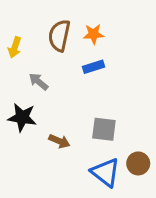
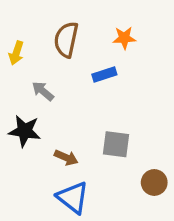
orange star: (94, 34) -> (124, 38), moved
blue triangle: (105, 172) -> (73, 197), moved

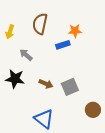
orange star: (124, 38) -> (75, 31), moved
gray square: (116, 144) -> (70, 87), turned -30
brown arrow: (66, 158) -> (46, 84), moved

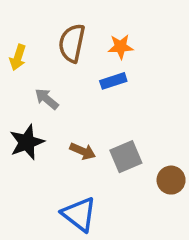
orange star: (75, 31) -> (121, 47), moved
black star: (15, 79) -> (27, 142), turned -30
brown circle: (93, 110) -> (171, 180), moved

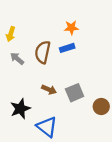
brown semicircle: (72, 43) -> (43, 52), moved
gray arrow: (47, 99) -> (17, 59), moved
black star: (27, 142) -> (20, 109), moved

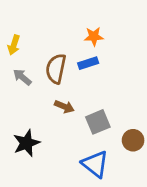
brown arrow: (49, 89) -> (64, 107), moved
blue triangle: (47, 127) -> (95, 164), moved

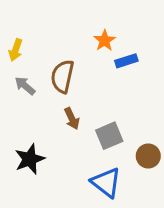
orange star: (94, 36) -> (105, 41), turned -30
blue rectangle: (88, 63) -> (126, 61), moved
brown arrow: (64, 107) -> (72, 119), turned 42

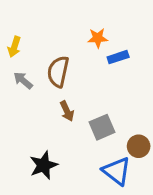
orange star: (105, 41) -> (98, 38), turned 30
black star: (30, 159) -> (44, 165), moved
blue triangle: (106, 183) -> (117, 171), moved

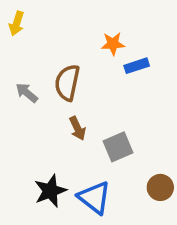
yellow arrow: (14, 47) -> (17, 23), moved
brown circle: (139, 146) -> (160, 187), moved
blue triangle: (117, 171) -> (94, 198), moved

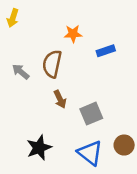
orange star: (113, 44) -> (73, 34), moved
blue triangle: (94, 198) -> (90, 153), moved

